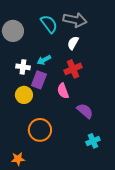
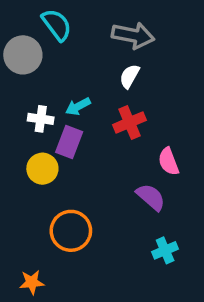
cyan semicircle: (49, 24) -> (57, 25), moved
pink semicircle: (63, 91) -> (169, 162), moved

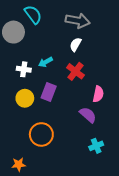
red cross: (129, 122) -> (76, 71), turned -30
purple rectangle: (69, 142) -> (49, 92), moved
pink semicircle: (169, 162) -> (98, 94), turned -147

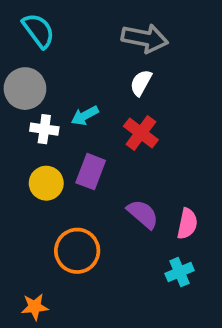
cyan semicircle: (33, 14) -> (39, 31), moved
gray circle: (13, 32) -> (25, 89), moved
pink semicircle: (98, 94) -> (187, 224), moved
purple semicircle: (88, 115) -> (143, 214), moved

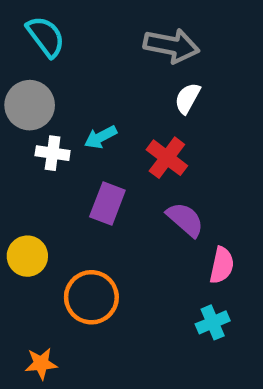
white semicircle: (141, 83) -> (187, 98), moved
yellow circle: (46, 183) -> (27, 256), moved
purple semicircle: (143, 214) -> (185, 219), moved

